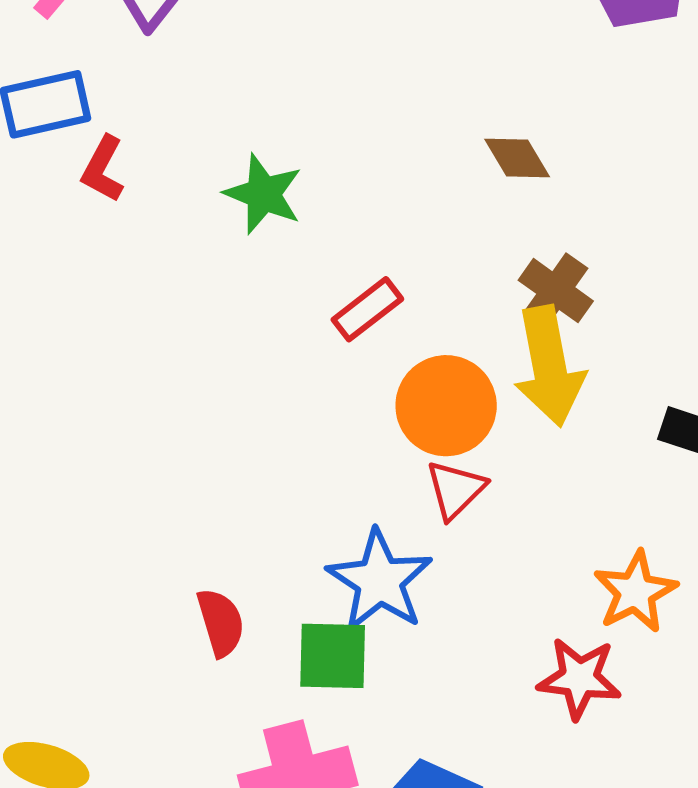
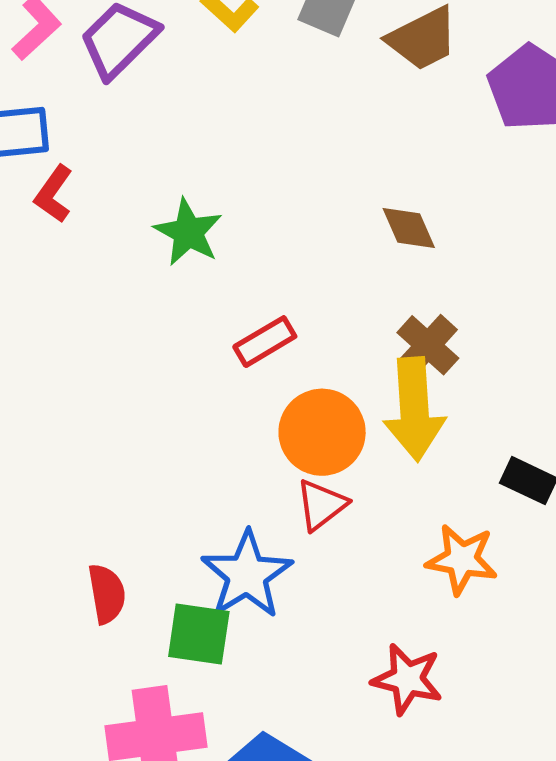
orange star: (635, 592) -> (462, 559), moved, turned 30

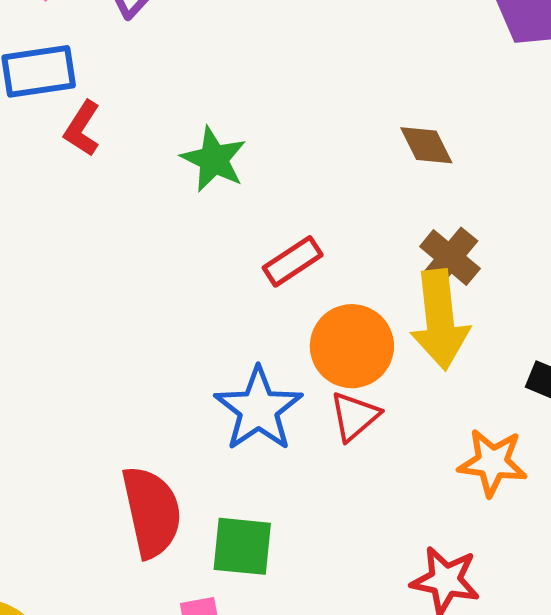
blue star: (247, 575) -> (258, 409), moved
red semicircle: (107, 594) -> (152, 512), size x1.6

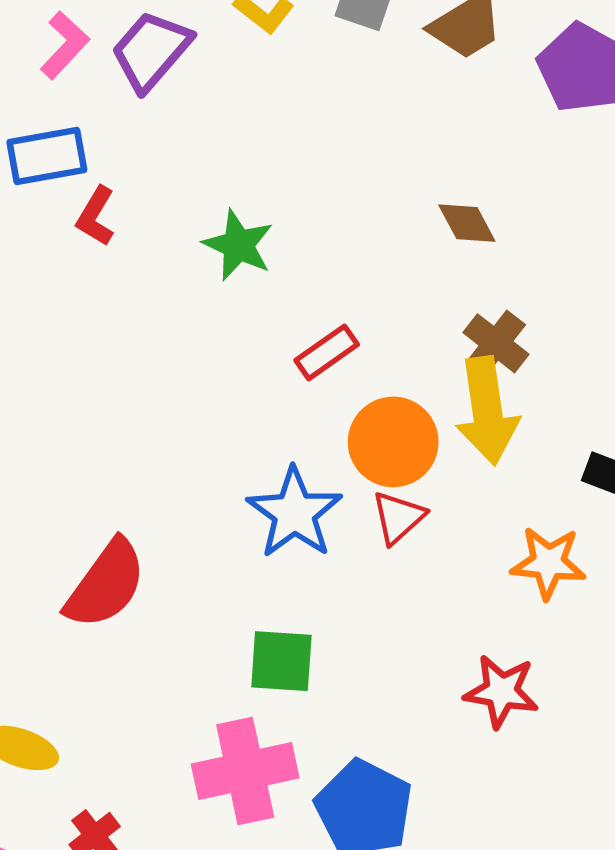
red semicircle: (152, 512) -> (106, 584), moved, turned 50

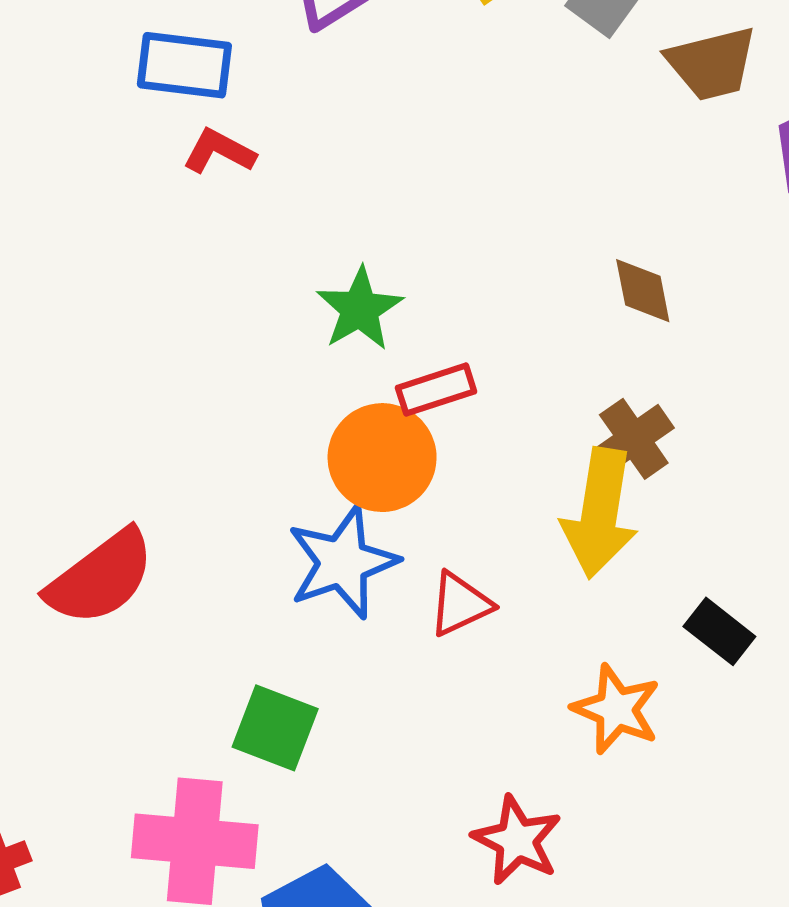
red L-shape: (96, 216) -> (219, 151), turned 70
green star: (238, 245) -> (360, 309), moved
orange circle: (393, 442) -> (382, 458), moved

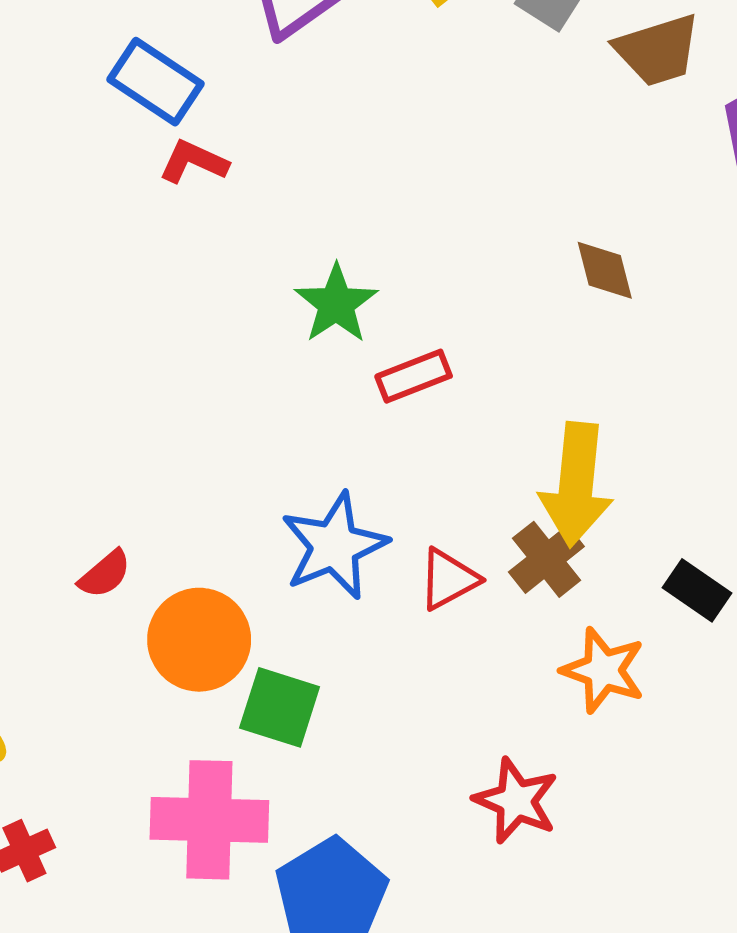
blue rectangle: (184, 65) -> (156, 82), turned 30
brown cross: (634, 439) -> (546, 559), moved
orange circle: (382, 458) -> (199, 640), moved
red semicircle: (101, 578) -> (105, 574), size x0.5

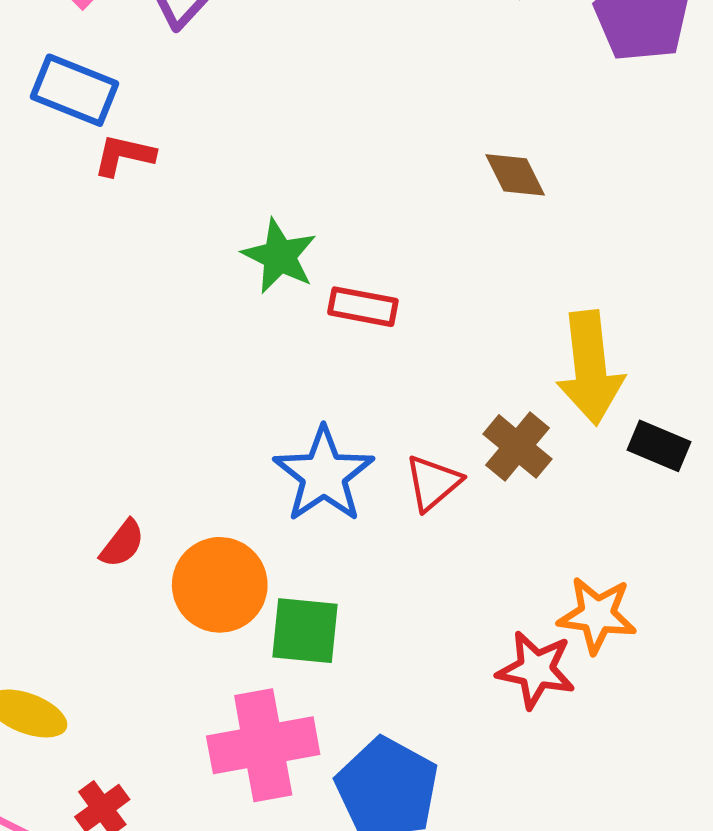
red rectangle: (414, 376) -> (363, 307), turned 44
yellow arrow: (576, 484) -> (590, 368), moved
orange star: (603, 670) -> (597, 615), moved

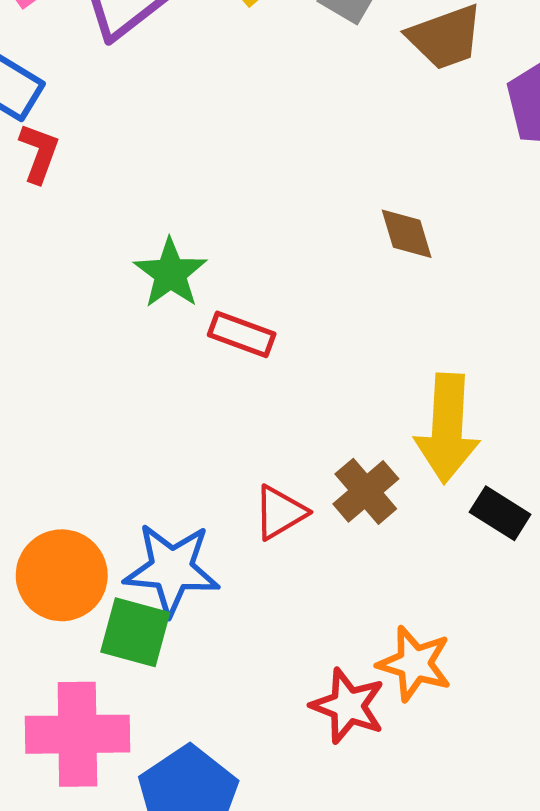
red L-shape: (124, 155) -> (39, 153), turned 88
blue star: (324, 475) -> (172, 569), moved, turned 30

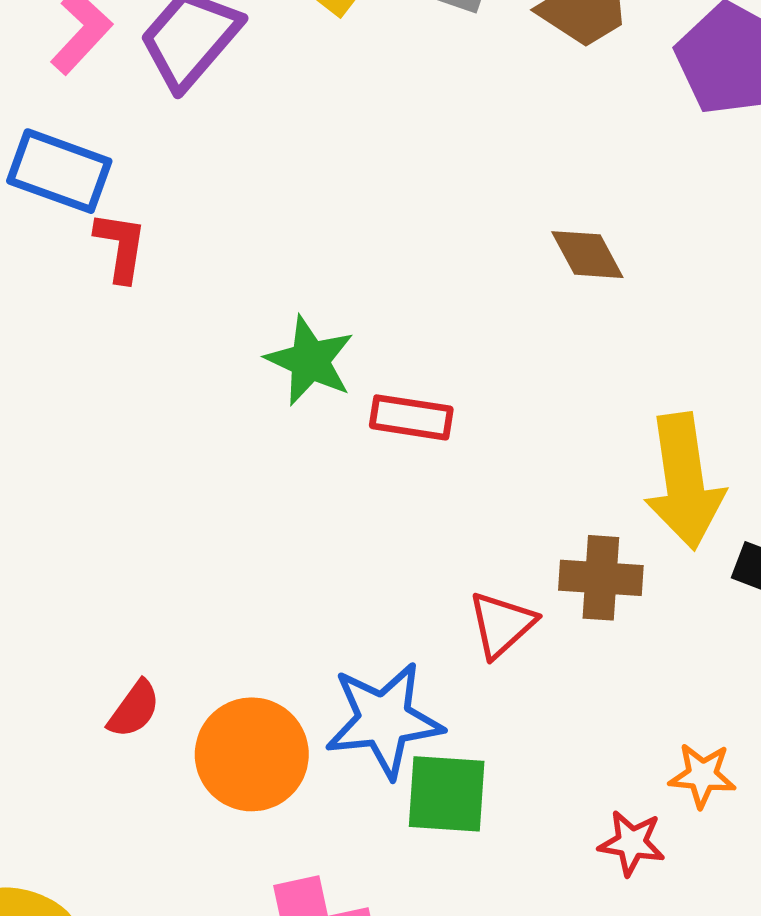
brown cross: (366, 491) -> (601, 578), turned -34
green square: (135, 632) -> (447, 794), moved
orange star: (415, 664) -> (702, 775), size x0.7
red star: (348, 706) -> (632, 843), size x0.7

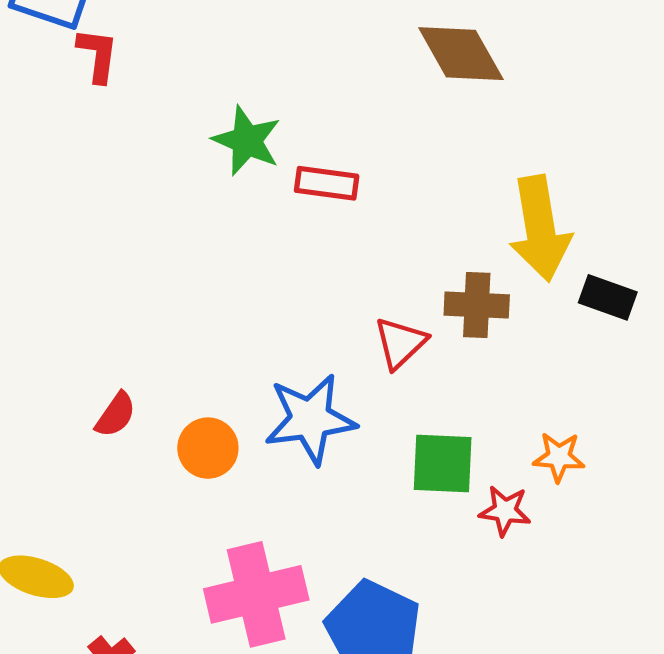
brown diamond: (587, 255) -> (461, 54), size x1.5
orange circle: (252, 754) -> (208, 448), size x0.7
green square: (447, 794) -> (443, 463), moved

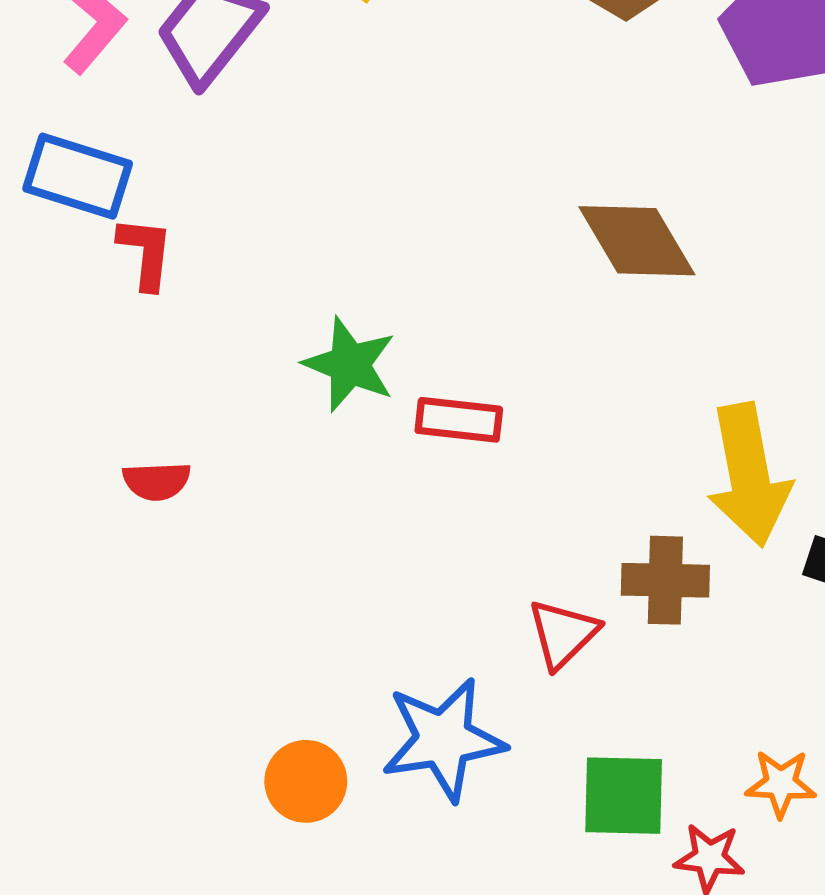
red semicircle: (116, 415) -> (157, 481), moved, turned 54

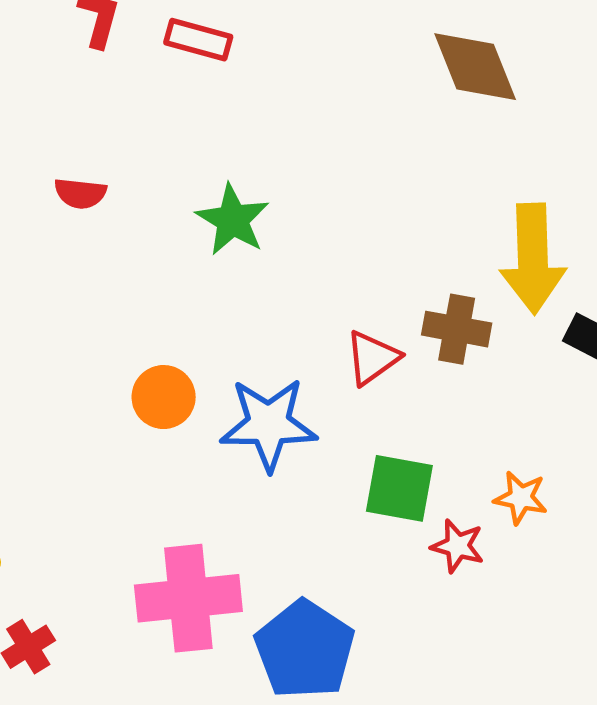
green star: (350, 365) -> (233, 220), moved
red rectangle: (459, 420) -> (198, 40), moved
orange circle: (306, 781) -> (164, 397), moved

